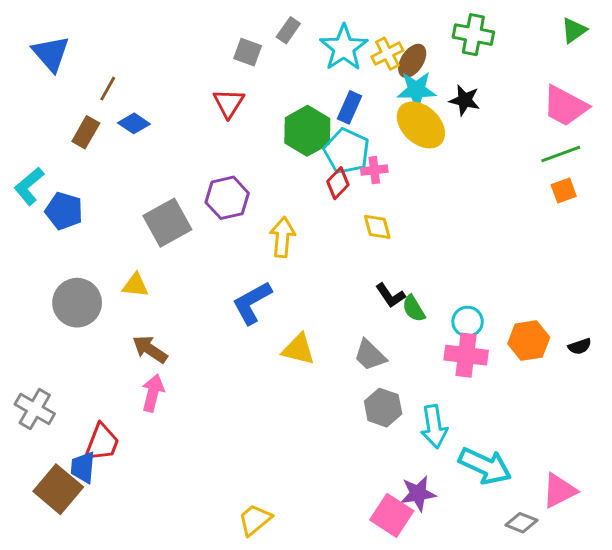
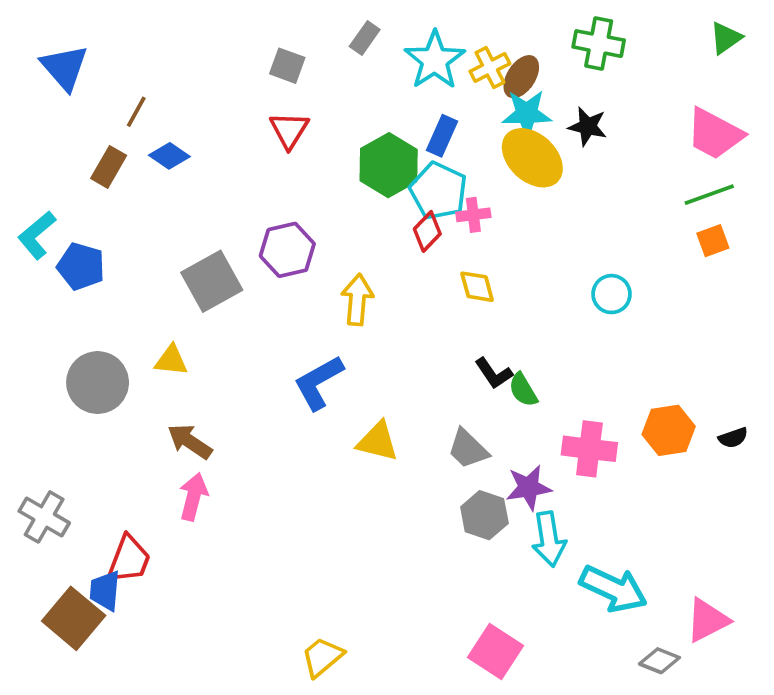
gray square: (248, 52) -> (287, 66), moved
cyan circle: (468, 322) -> (612, 294), moved
purple star: (418, 494) -> (529, 488), moved

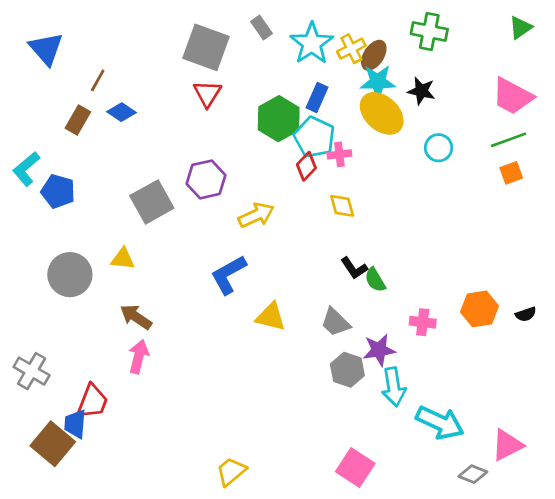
gray rectangle: (365, 38) -> (261, 28), turned -70
gray square: (287, 66) -> (206, 47), size x1.8
cyan circle: (612, 294) -> (439, 148), moved
yellow arrow: (357, 300) -> (256, 215), turned 60
pink cross: (589, 449) -> (423, 322), size x0.7

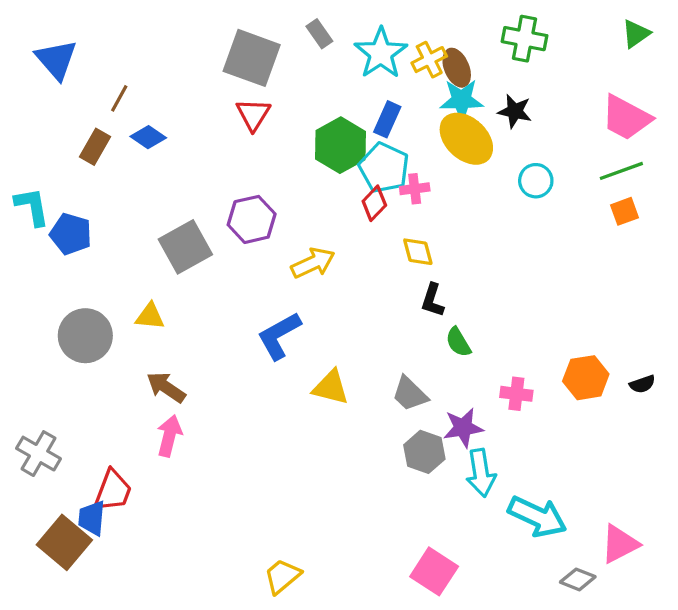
brown ellipse: (374, 55) -> (457, 68), turned -56
cyan L-shape: (26, 169) -> (32, 207), turned 120
black L-shape: (354, 268) -> (432, 300), moved, turned 52

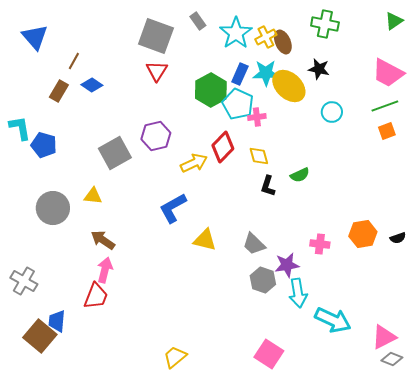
cyan star: (462, 100) -> (266, 73), moved
red diamond: (374, 203) -> (223, 147), moved, size x1.4
green semicircle: (458, 342) -> (300, 175), moved, turned -84
red trapezoid: (113, 491) -> (96, 296), moved
gray diamond: (578, 579) -> (392, 359), moved

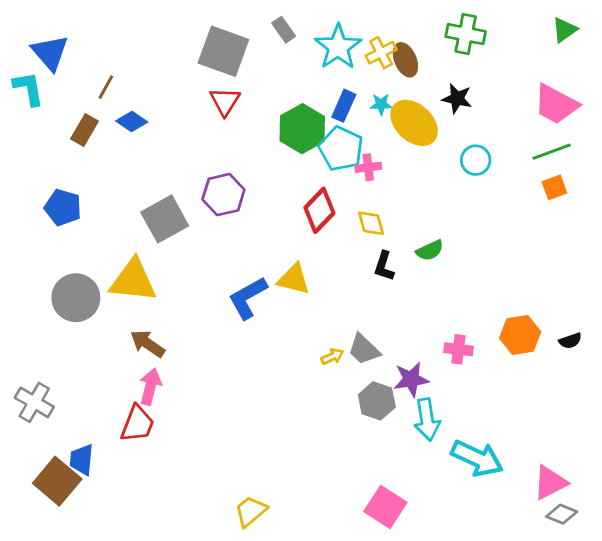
cyan star: (266, 73) -> (381, 104), size x0.6
cyan L-shape: (20, 128) -> (29, 88), moved
yellow arrow: (194, 163) -> (332, 356), moved, size x0.6
yellow triangle: (93, 196) -> (133, 281), size x1.8
yellow triangle: (205, 240) -> (294, 279), moved

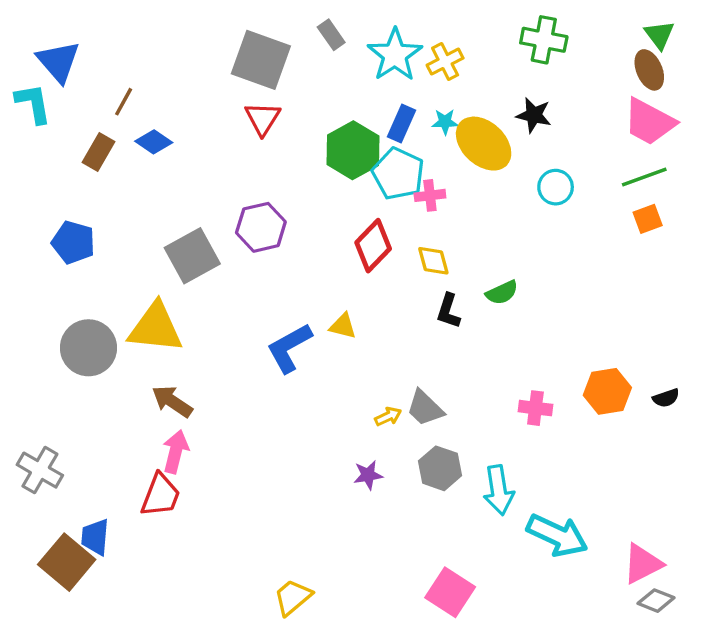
green triangle: (565, 30) -> (659, 35), turned -32
brown ellipse: (405, 60) -> (649, 70), moved
yellow triangle: (294, 279) -> (343, 326), size x0.7
purple star: (411, 379) -> (368, 475), moved, size x0.7

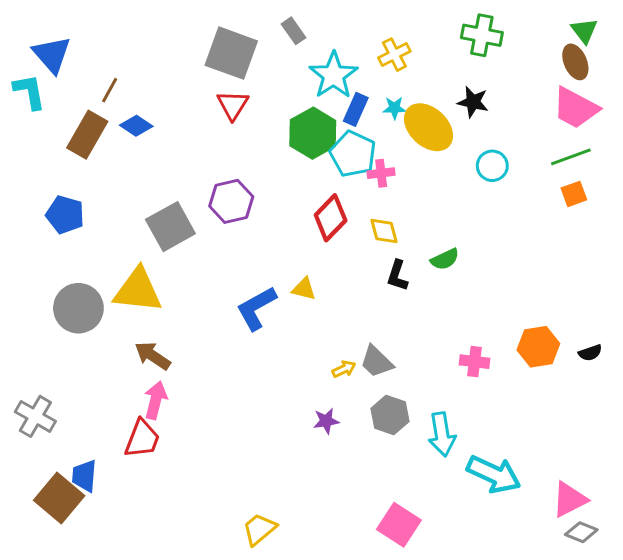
cyan star: (395, 55) -> (334, 75), moved
brown rectangle: (99, 152) -> (87, 135), size x1.4

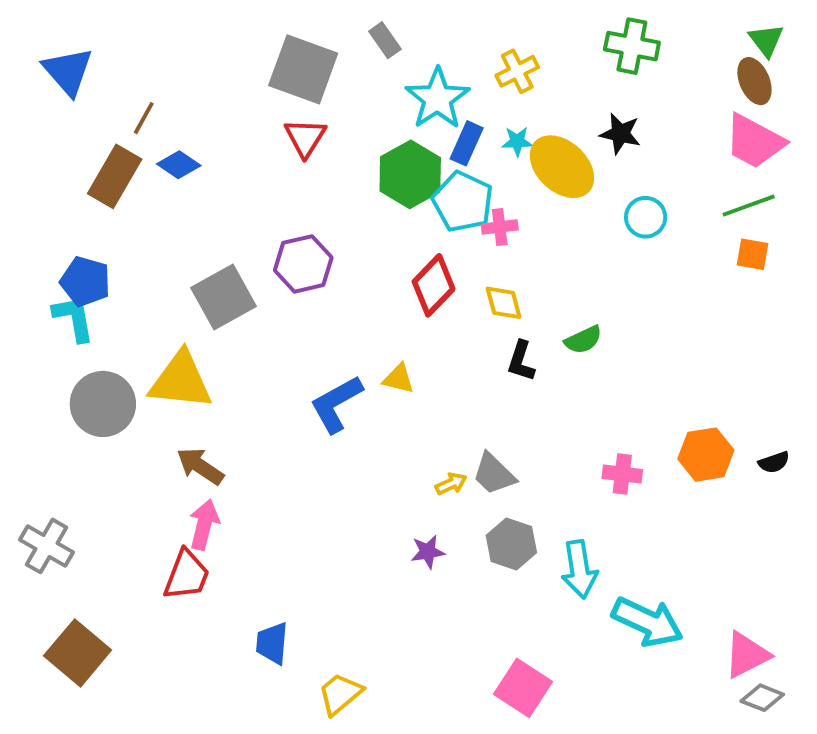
cyan L-shape: (29, 92) -> (74, 318), moved
orange square: (574, 194) -> (753, 254), turned 30
blue trapezoid: (84, 476) -> (272, 643), moved

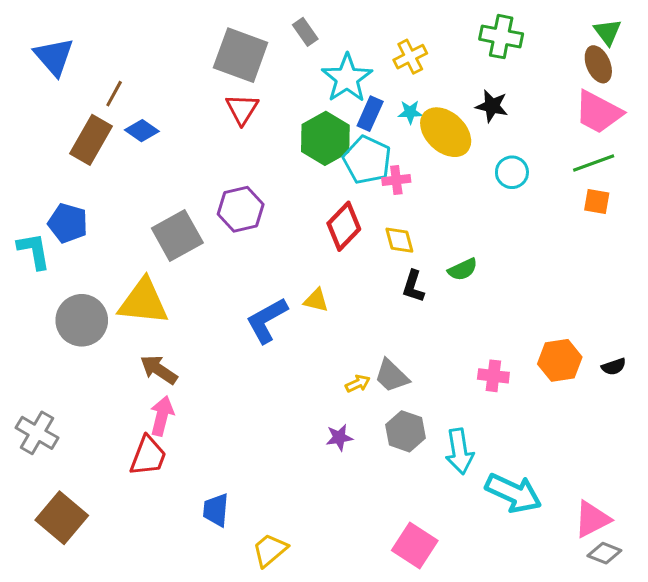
cyan L-shape: (74, 318) -> (34, 251), moved

